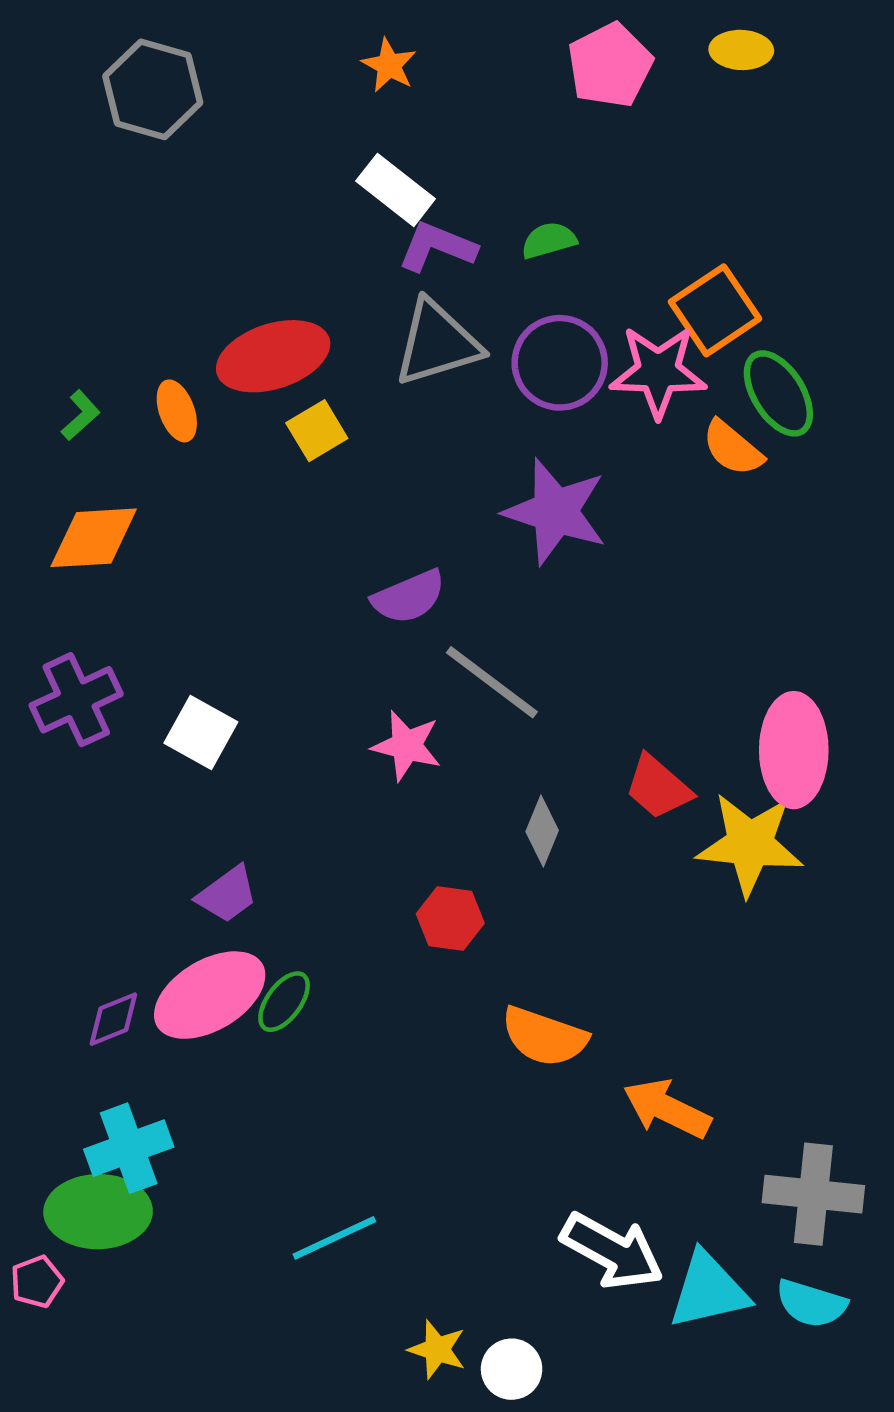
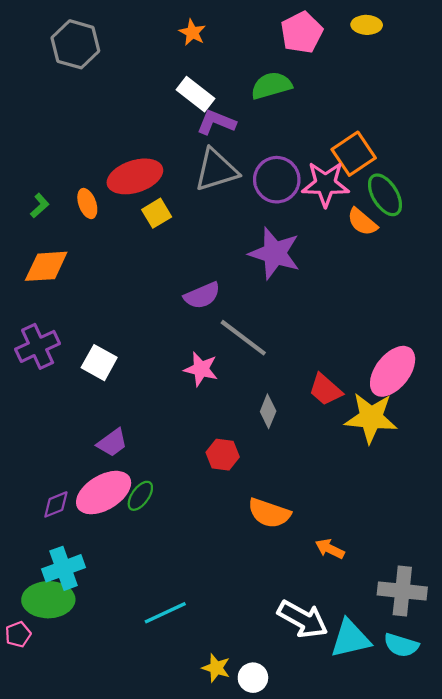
green semicircle: (549, 240) -> (271, 85), moved, size x1.5
pink ellipse: (794, 750) -> (393, 371), turned 38
orange arrow: (667, 1109) -> (330, 549), size x0.7

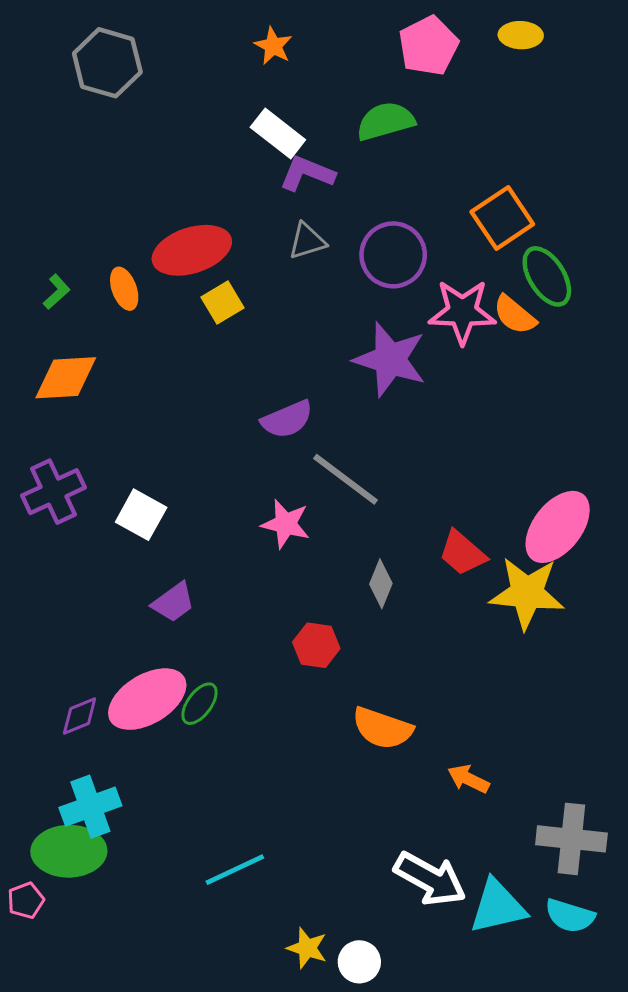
gray triangle: (216, 170) -> (307, 241), size x0.6
pink star: (325, 184) -> (462, 312), moved
purple trapezoid: (112, 443) -> (173, 602), moved

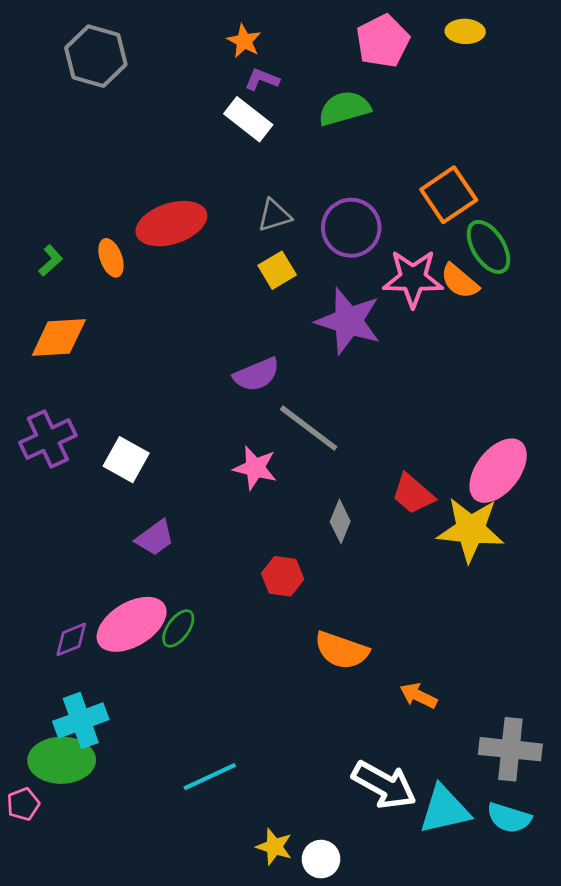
purple L-shape: (307, 173) -> (262, 79), moved, size x0.7
yellow square: (223, 303) -> (277, 270), moved

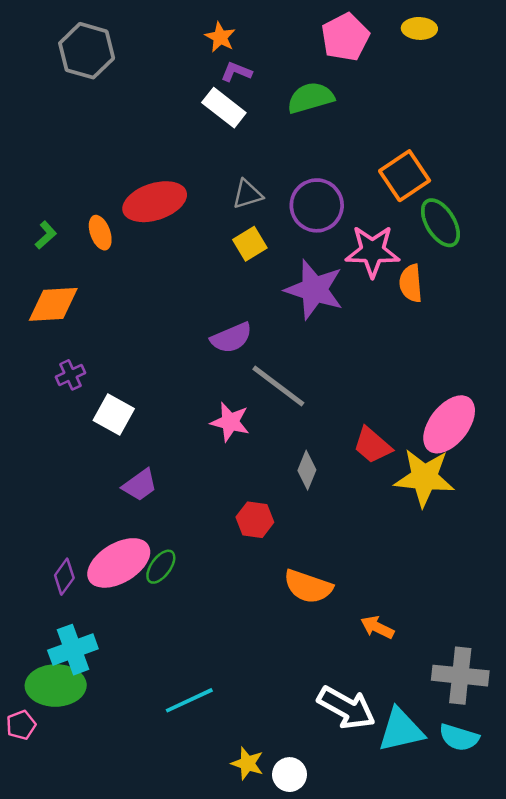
orange semicircle: (460, 281) -> (411, 283), moved, turned 45
purple cross: (48, 439) -> (70, 375), moved, size x0.6
purple diamond: (71, 639) -> (64, 577), turned -32

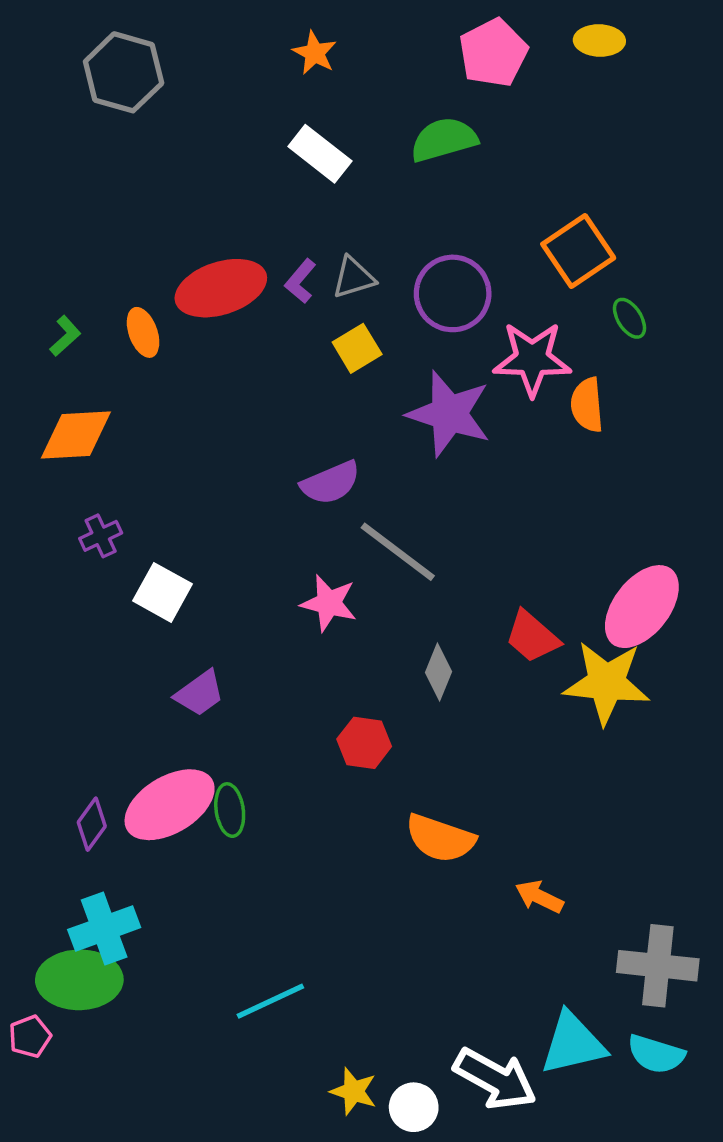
purple L-shape: (236, 72) -> (300, 281), moved, turned -72
green ellipse: (440, 223) -> (630, 318), size x0.6
green ellipse: (161, 567) -> (230, 810), turned -44
white arrow: (346, 708) -> (495, 1079), moved

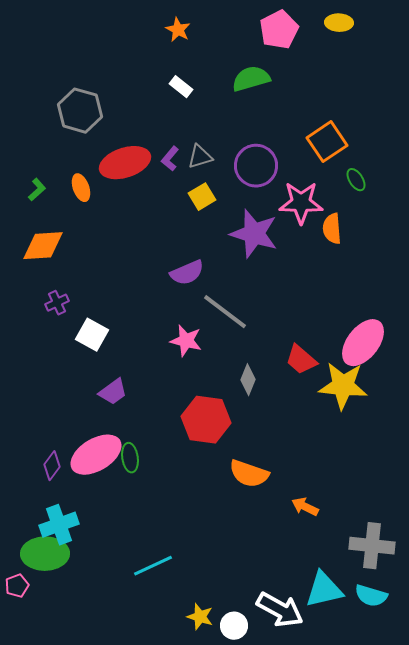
gray hexagon: (124, 72) -> (80, 111), moved
white rectangle: (320, 154) -> (181, 87), size x0.7
red hexagon: (364, 743) -> (206, 420), size x1.6

